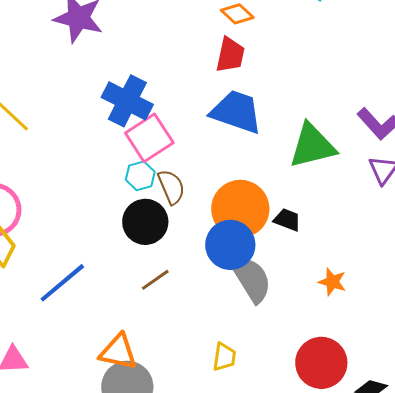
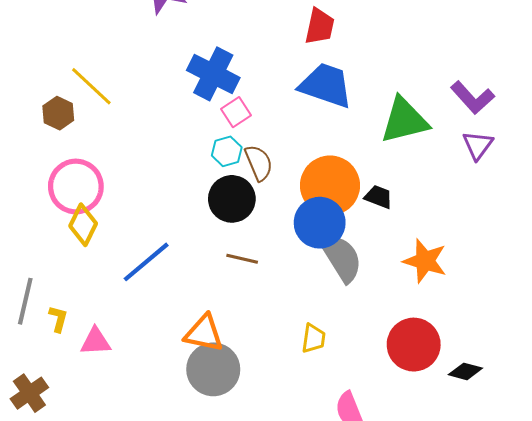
pink square: (149, 138) -> (236, 112), size x0.6
brown line: (155, 280) -> (242, 259), turned 48
orange star: (332, 282) -> (425, 261), size x1.5

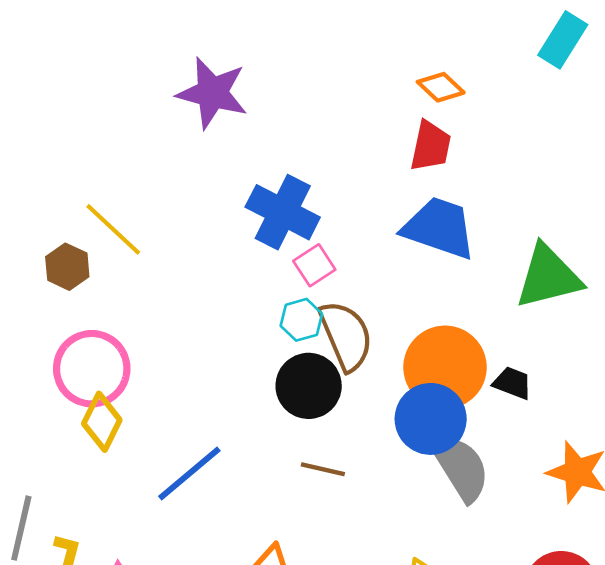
brown semicircle: (259, 163) -> (346, 336), size x1.4

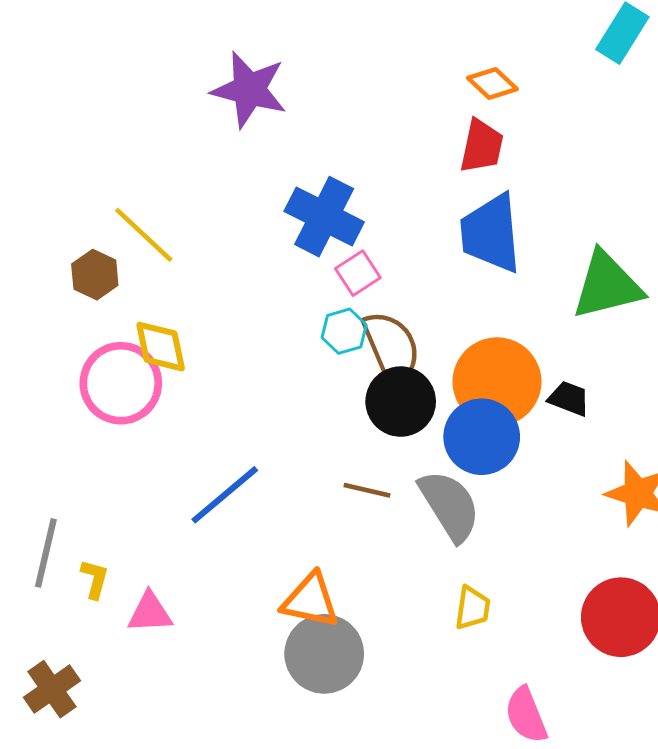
blue trapezoid: (439, 228) -> (491, 233), turned -114
black circle: (309, 386) -> (401, 402), moved
yellow diamond: (102, 422) -> (161, 347), moved, turned -38
gray semicircle: (461, 468) -> (450, 506), moved

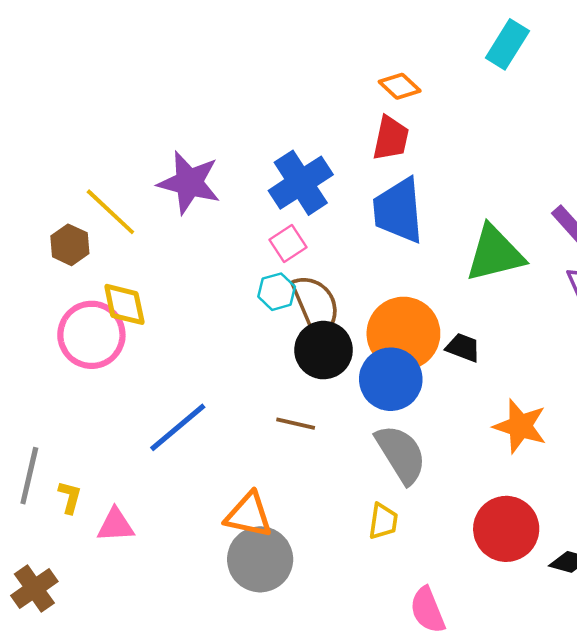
purple star: (249, 90) -> (189, 183), moved
blue cross: (324, 217) -> (301, 183), moved, turned 30
gray semicircle: (450, 506) -> (401, 454), moved

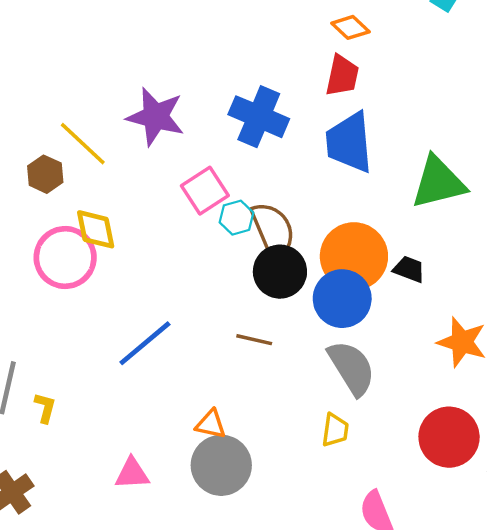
blue cross: (301, 183) -> (259, 117), turned -34
pink square: (288, 244) -> (205, 191), moved, size x1.4
orange triangle: (249, 515) -> (211, 424), size x0.7
pink triangle: (116, 525) -> (132, 473), moved

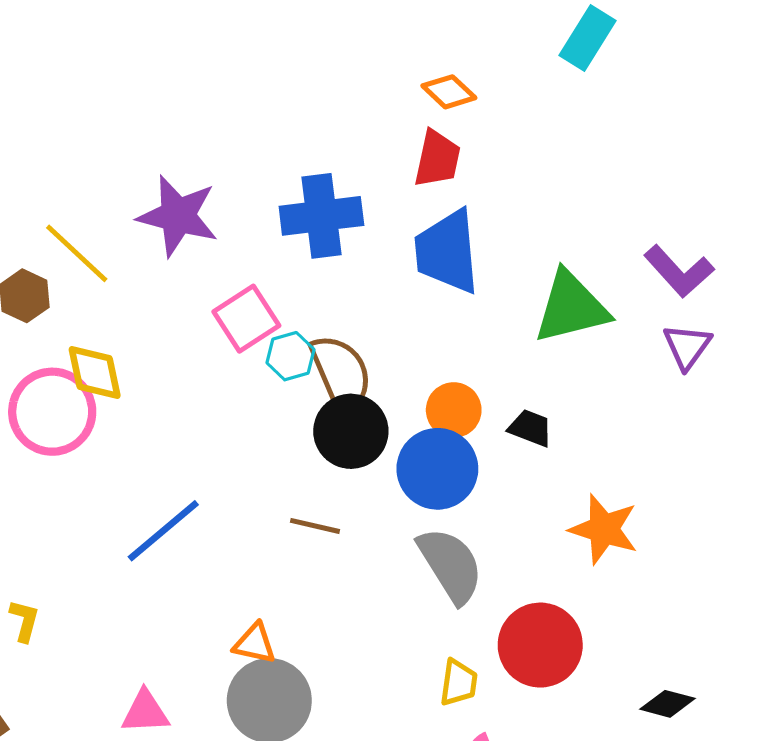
blue cross: (259, 117) -> (321, 216), turned -30
orange circle: (354, 256) -> (454, 410), size x0.6
yellow trapezoid: (335, 430) -> (459, 683), moved
red circle: (449, 437) -> (540, 645), moved

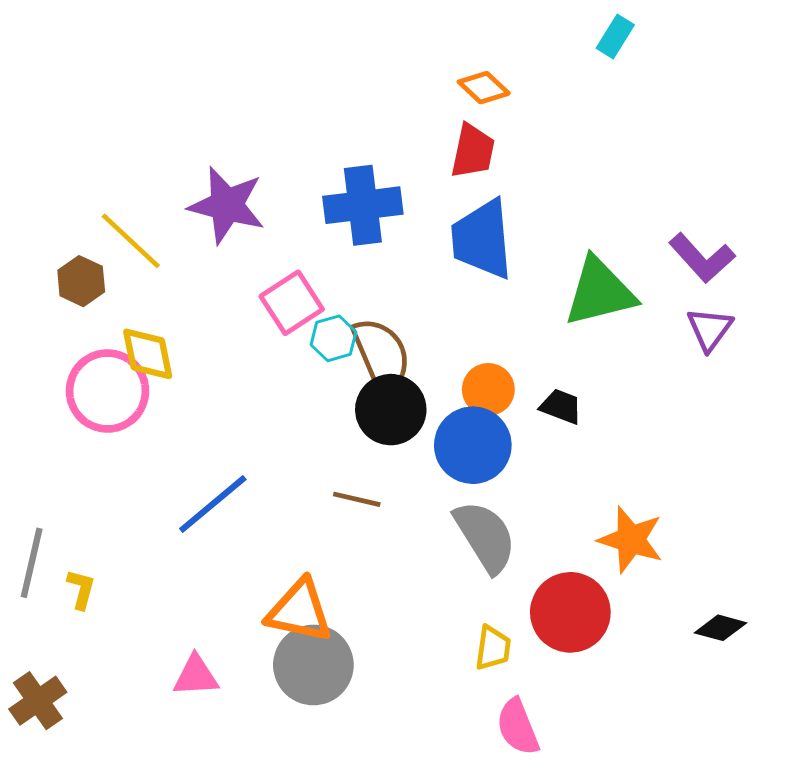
cyan rectangle: (588, 38) -> (615, 37), size x0.7
orange star: (604, 529) -> (631, 540), moved
orange triangle: (255, 643) -> (299, 611), size x1.6
black diamond: (668, 704) -> (721, 628), moved

